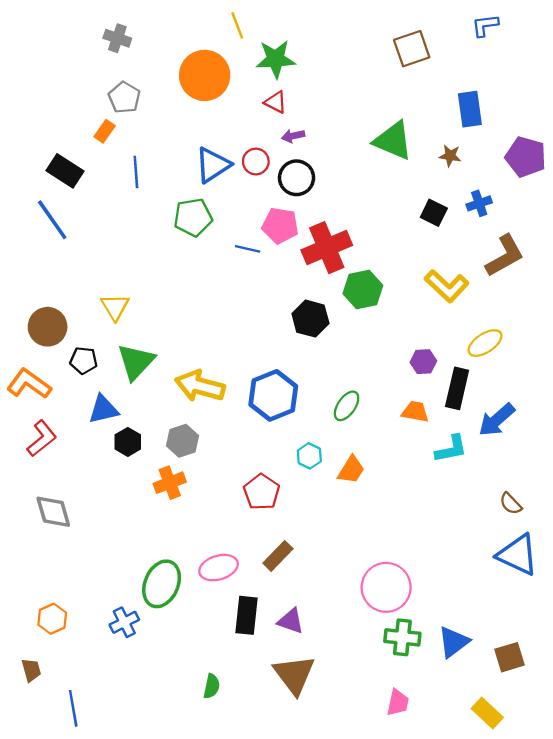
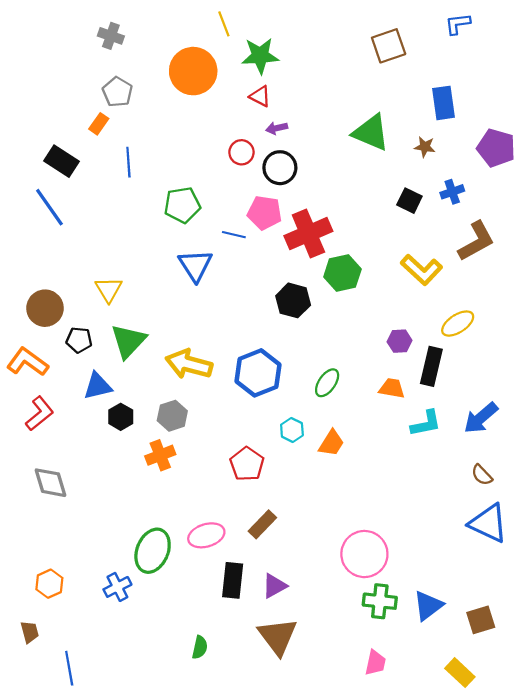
blue triangle: (213, 165) -> (195, 265), moved, turned -30
blue arrow: (497, 420) -> (481, 418), moved
purple triangle: (291, 621) -> (274, 586), turned -48

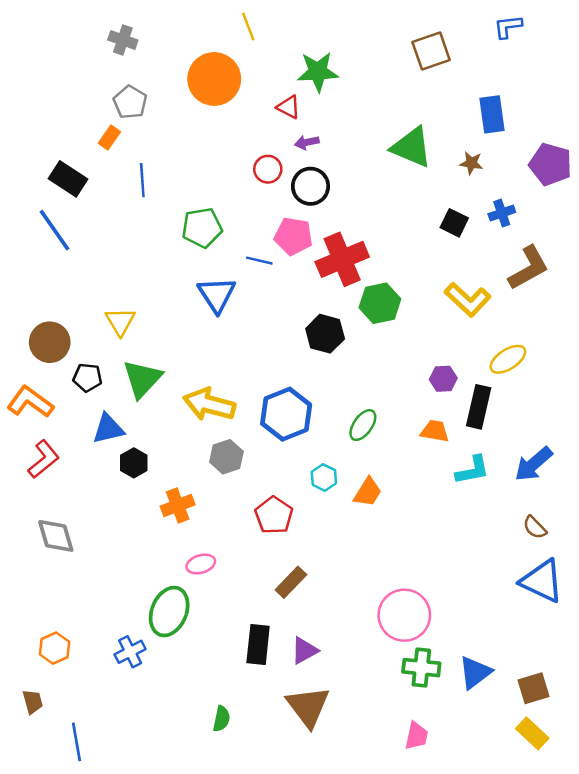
green star: (260, 56) -> (318, 72), moved
gray hexagon: (172, 416) -> (226, 457), moved
pink ellipse: (206, 535) -> (201, 564), moved, size x0.7
yellow rectangle: (460, 673) -> (532, 733), moved

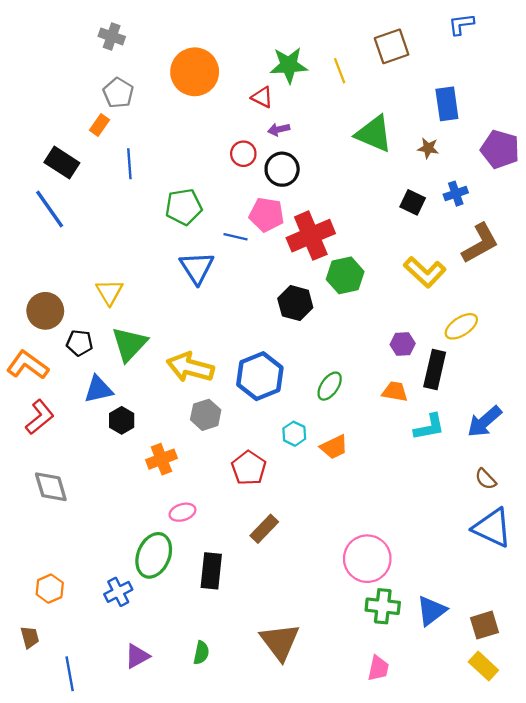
yellow line: (248, 27) -> (340, 71), moved
orange trapezoid: (368, 492) -> (334, 447), turned 32
black rectangle: (258, 644) -> (211, 571), moved
purple triangle: (304, 651) -> (137, 656), moved

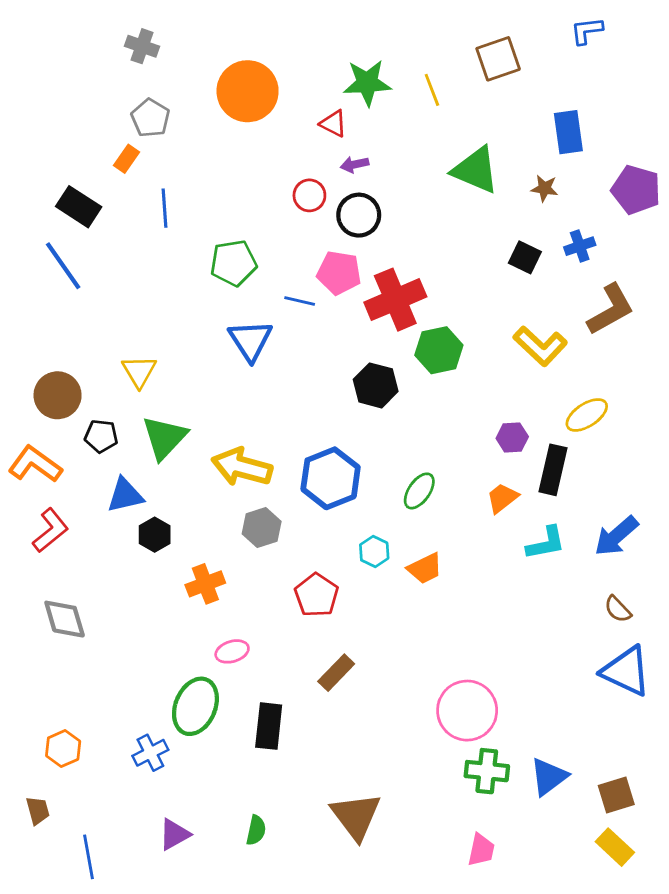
orange trapezoid: (395, 392) -> (502, 498), turned -48

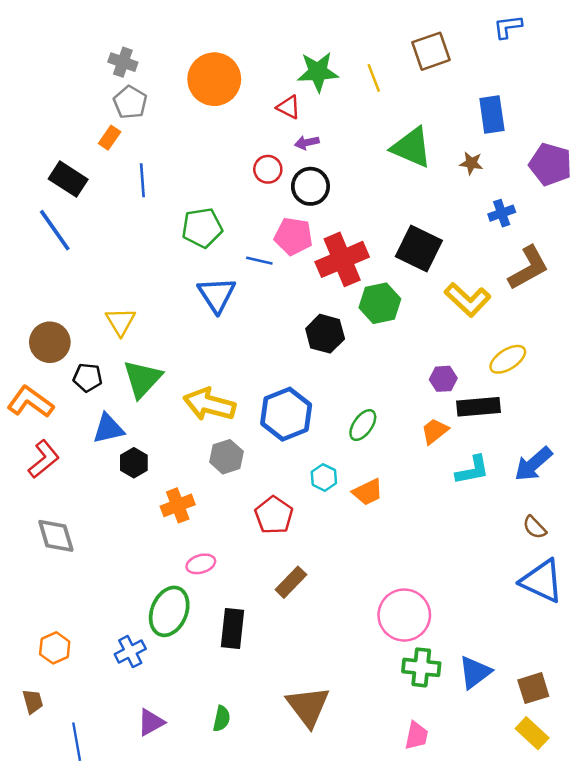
gray cross: (142, 46) -> (123, 62), moved
black square: (525, 257) -> (419, 248), moved, size x1.6
black rectangle: (553, 470) -> (479, 407), turned 72

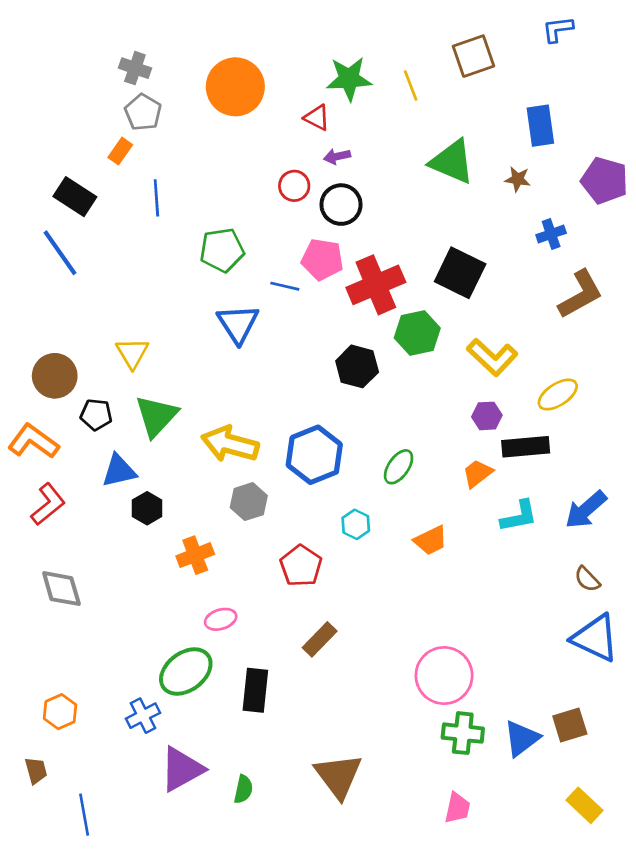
yellow L-shape: (468, 300) -> (492, 357), moved
orange trapezoid: (368, 492) -> (431, 540), moved
green ellipse: (169, 611) -> (186, 671), turned 30
brown square: (533, 688) -> (570, 725), moved
purple triangle: (151, 722) -> (182, 769), moved, size x1.5

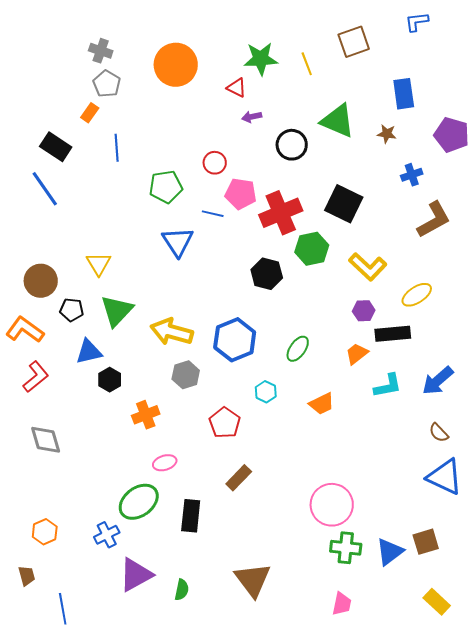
red circle: (294, 186) -> (215, 163), moved
black circle: (341, 205) -> (292, 145), moved

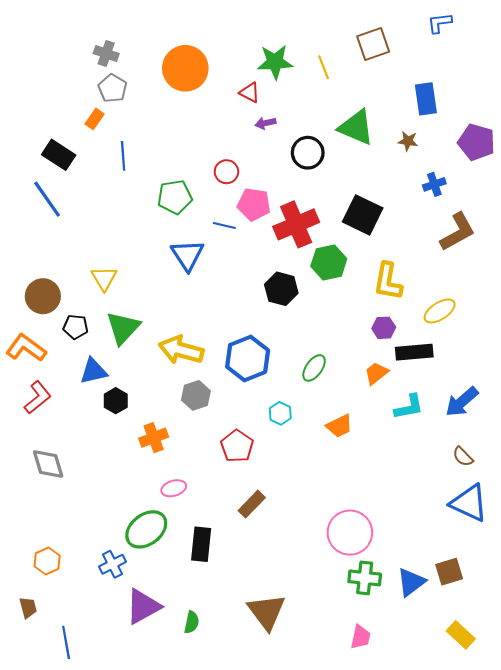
yellow L-shape: (368, 267) -> (388, 281), turned 57

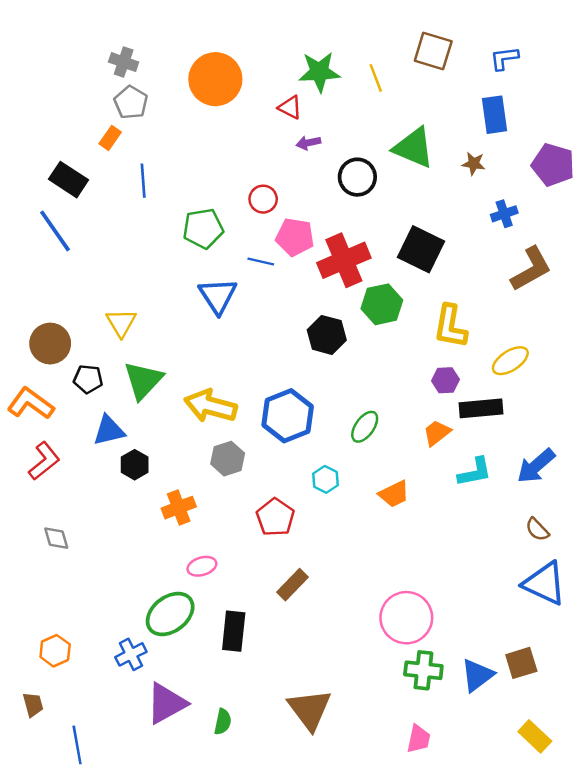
blue L-shape: (440, 23) -> (504, 58), moved
brown square: (373, 44) -> (433, 51), turned 36
gray diamond: (48, 464) -> (56, 538), size x0.7

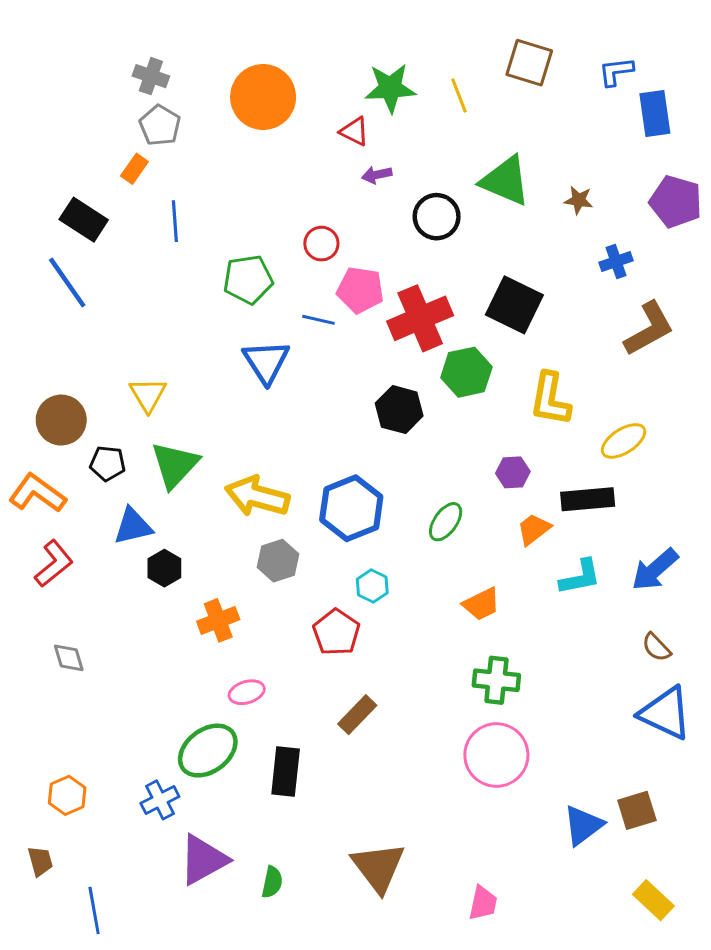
blue rectangle: (494, 115) -> (655, 113), moved
purple hexagon: (445, 380) -> (513, 472), moved
cyan hexagon: (326, 479) -> (372, 586), moved
green cross: (423, 670) -> (496, 680), moved
pink trapezoid: (419, 739) -> (483, 903), moved

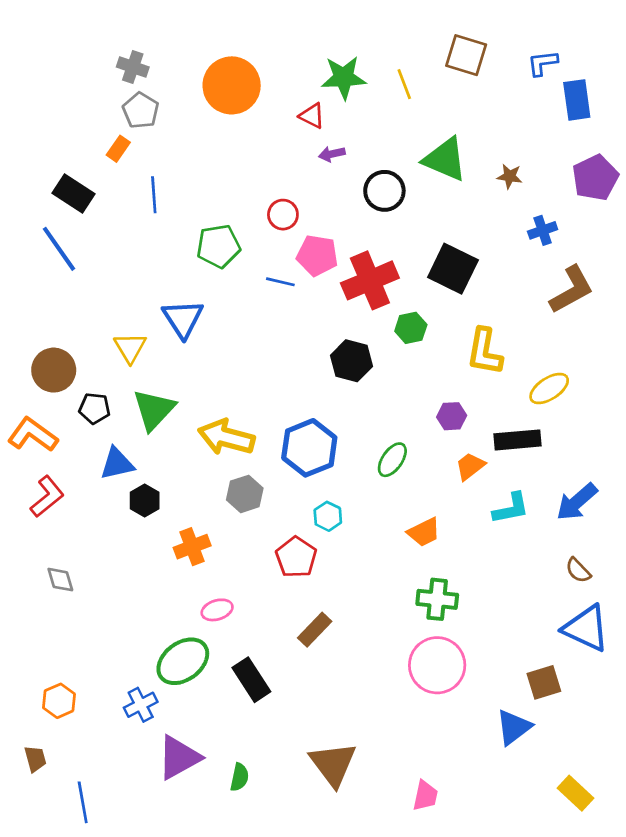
purple pentagon: (676, 202) -> (595, 178), turned 30
blue triangle: (266, 362) -> (183, 319), moved
green hexagon: (466, 372) -> (411, 328), size x0.7
black rectangle: (286, 771) -> (251, 680), turned -39
brown square: (637, 810) -> (544, 682), moved

